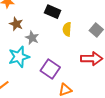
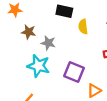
cyan star: (19, 57) -> (38, 66), turned -30

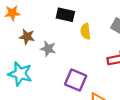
cyan star: (38, 66) -> (20, 74), moved

